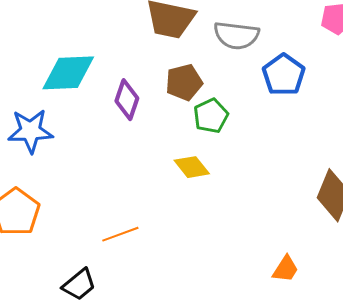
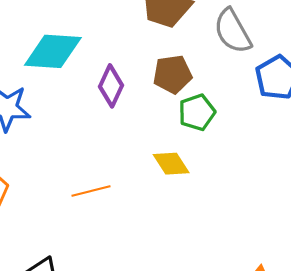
gray semicircle: (236, 35) -> (233, 31), turned 48
orange line: (120, 234) -> (91, 191), moved

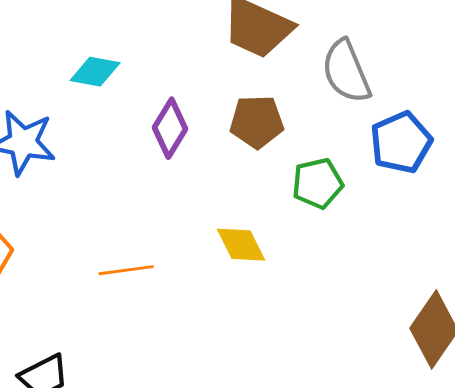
cyan diamond: (53, 51) -> (95, 72), size x0.6
green pentagon: (197, 112) -> (318, 183), moved

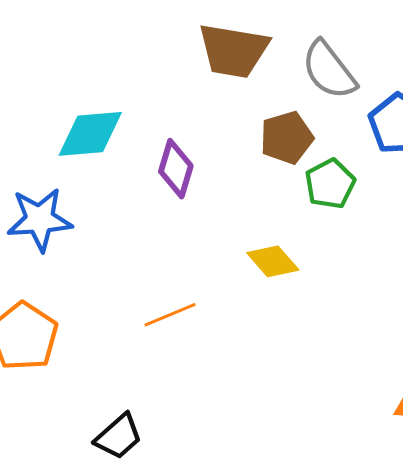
cyan diamond: (95, 72) -> (90, 134), size x1.4
brown pentagon: (257, 122) -> (287, 138), moved

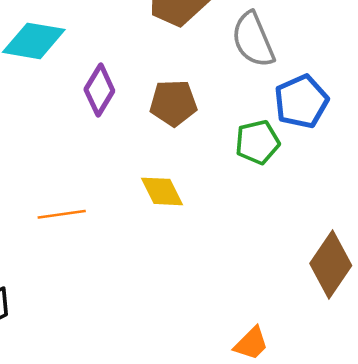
brown pentagon: (287, 138) -> (173, 103), moved
green pentagon: (330, 184) -> (257, 142), moved

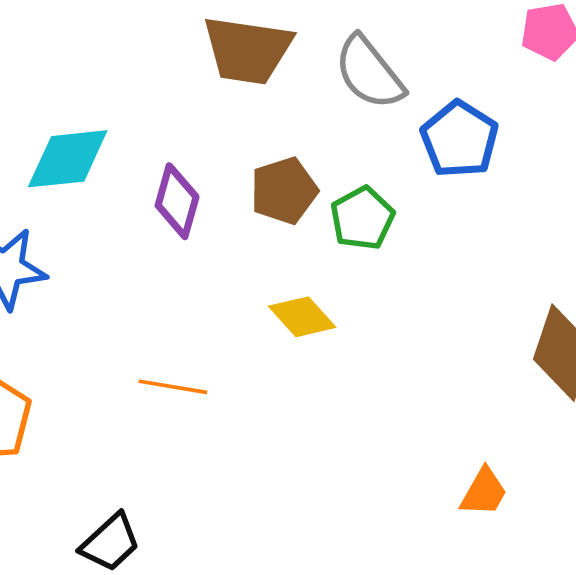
green pentagon: (257, 142) -> (362, 218), moved
orange line: (62, 214) -> (173, 387), turned 33

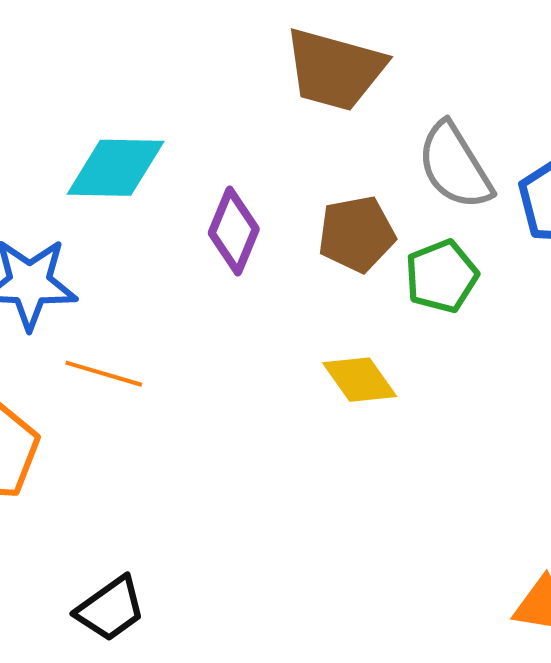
gray semicircle: (369, 73) -> (455, 166), moved
orange line: (173, 387) -> (104, 374), moved

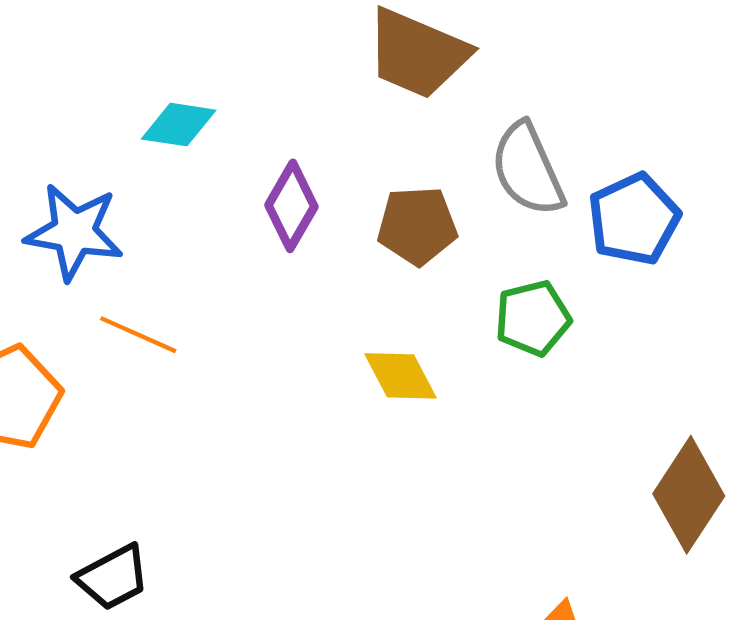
cyan diamond: (116, 168) -> (179, 125), size x0.7
green pentagon: (442, 276) -> (533, 318), moved

